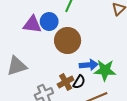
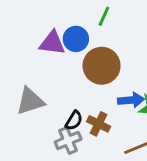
brown cross: (66, 82) -> (99, 124), turned -35
black semicircle: (79, 82) -> (74, 121), moved

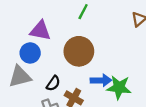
blue circle: (76, 39) -> (30, 53), moved
black semicircle: (74, 121) -> (53, 83), moved

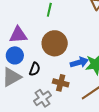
black semicircle: (53, 83) -> (35, 69), moved

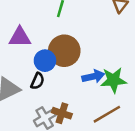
blue circle: (15, 55) -> (45, 61), moved
brown cross: (61, 83) -> (62, 113), moved

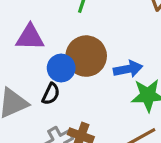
blue arrow: (93, 76) -> (128, 69), moved

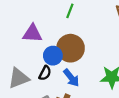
blue arrow: (128, 69) -> (71, 78), moved, turned 60

